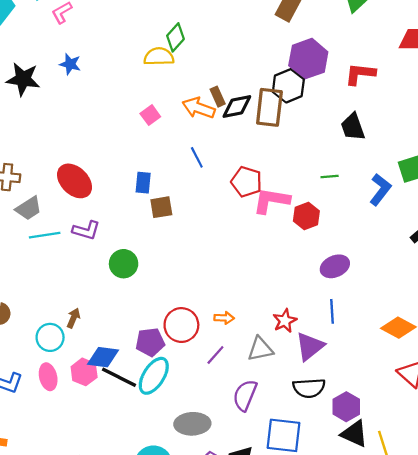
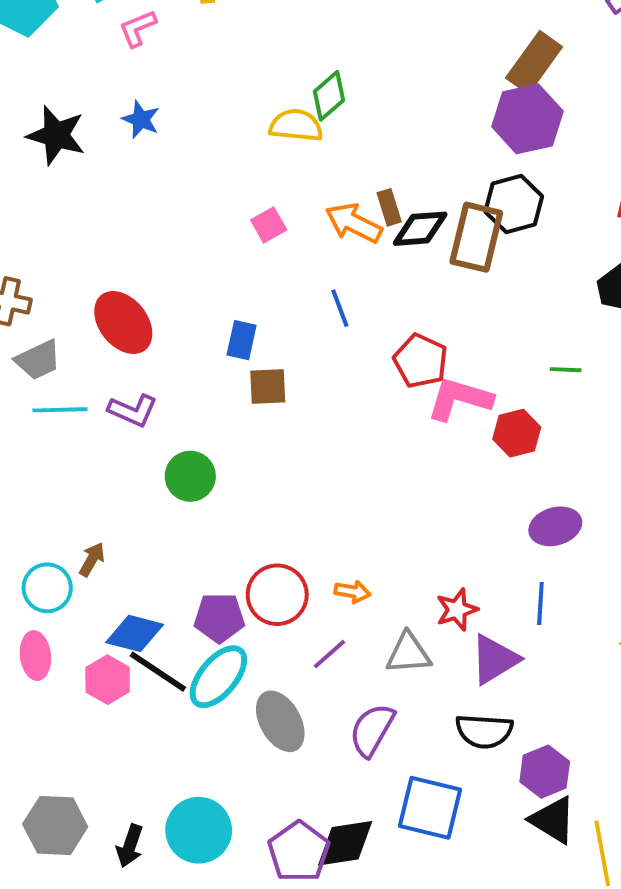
purple hexagon: (308, 59) -> (527, 119), moved
pink hexagon: (84, 372) -> (108, 680), moved
gray ellipse: (192, 424) -> (280, 721), moved, turned 56

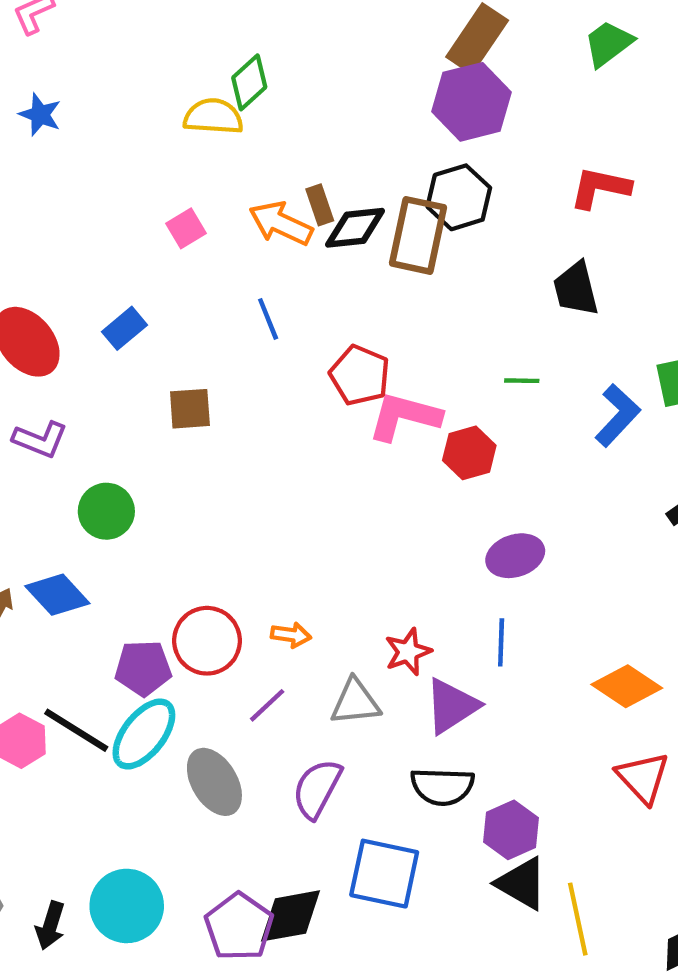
blue rectangle: (242, 340) -> (125, 328), moved, turned 39
blue diamond: (135, 633) -> (57, 595), moved, turned 34

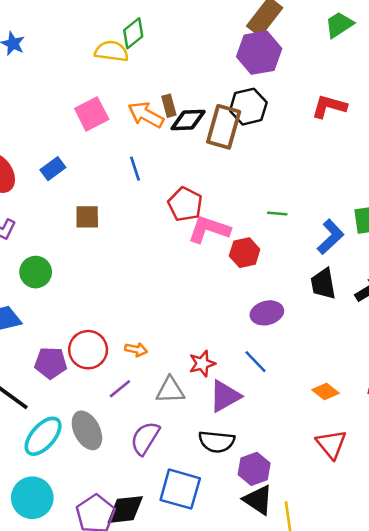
pink square: (186, 228) -> (92, 114), size x1.5
black trapezoid: (576, 289) -> (323, 284), moved
blue line: (501, 642) -> (256, 362), turned -50
orange diamond: (627, 686) -> (325, 391), size x0.7
cyan ellipse: (144, 734) -> (43, 436), moved

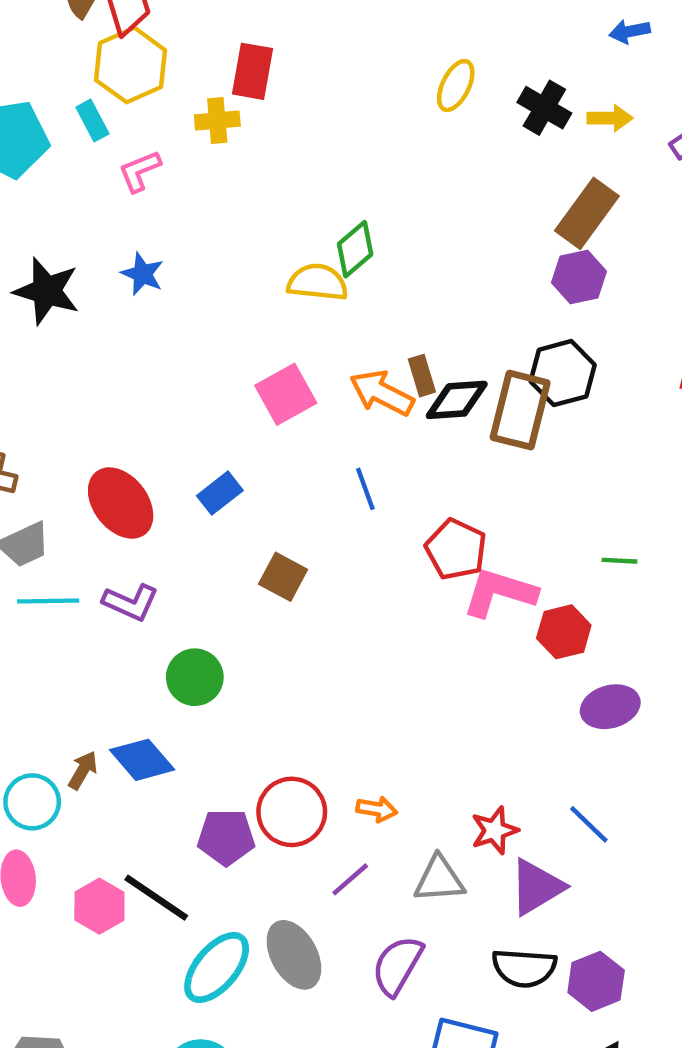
purple hexagon: (259, 53) -> (579, 277), size x0.7
brown square: (87, 217) -> (283, 577), turned 30
purple ellipse: (267, 313) -> (610, 707), moved
purple hexagon: (254, 469) -> (596, 981), moved

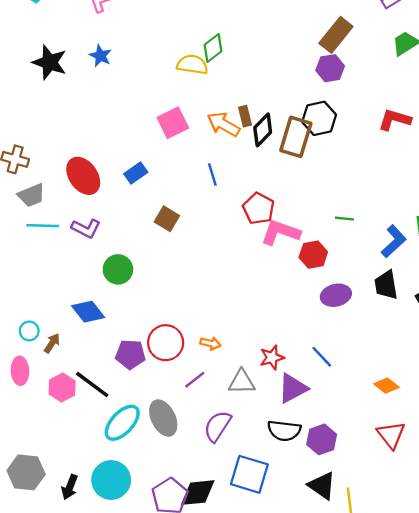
black diamond: (457, 400) -> (263, 130), turned -44
brown arrow: (83, 770) -> (52, 343), moved
cyan circle: (32, 802) -> (29, 331), size x0.7

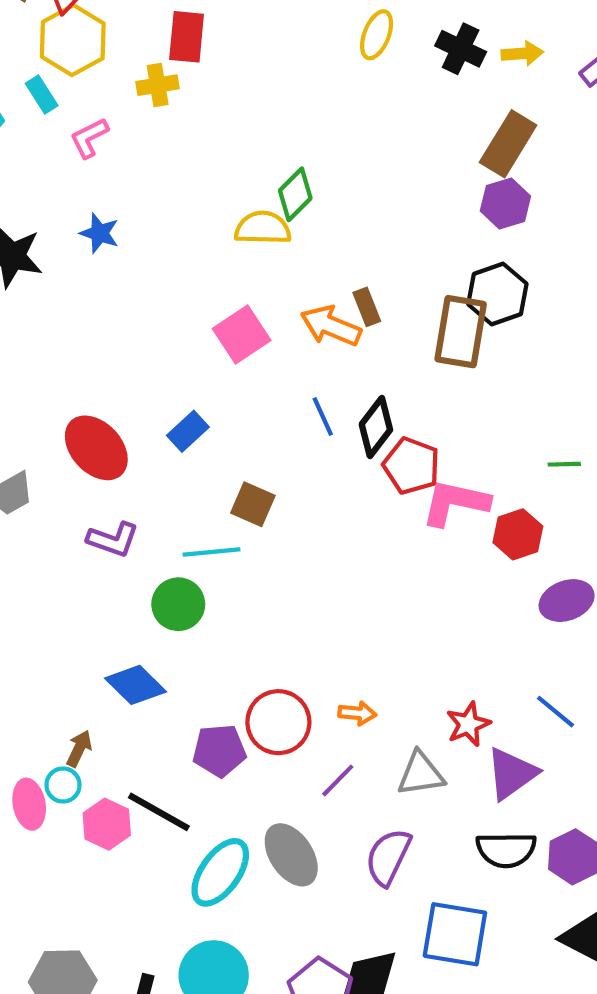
black diamond: (263, 130) -> (376, 427), moved
cyan line: (43, 226) -> (212, 552), moved
cyan circle: (29, 331) -> (63, 785), moved

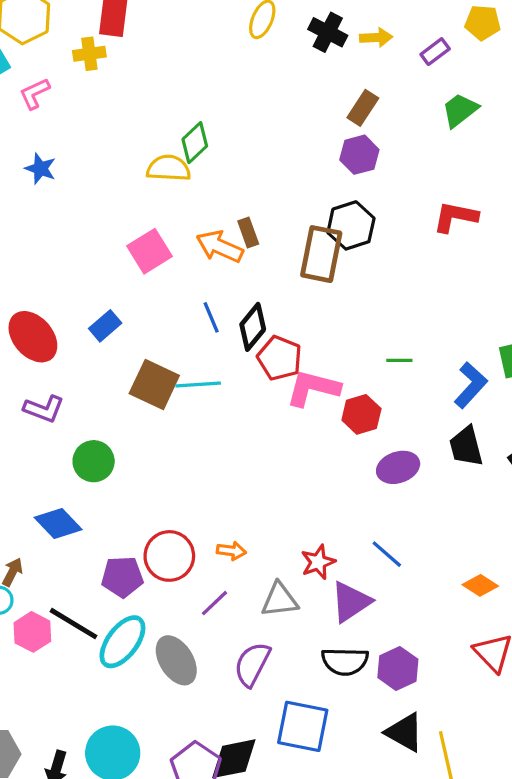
brown rectangle: (508, 144) -> (363, 108), size x0.7
brown square: (253, 504) -> (154, 385), size x1.4
cyan line: (212, 552) -> (198, 385), moved
cyan ellipse: (220, 872) -> (122, 642), moved

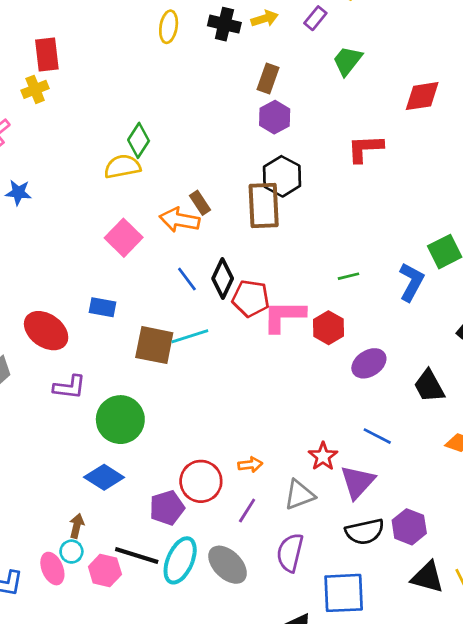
blue rectangle: (105, 326) -> (102, 307), turned 65
black trapezoid: (466, 446) -> (429, 386), moved
green circle: (94, 461) -> (120, 420), size x1.4

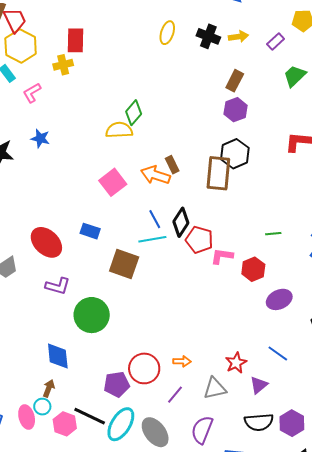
pink L-shape: (284, 316) -> (222, 256), size x0.7
cyan line: (190, 336) -> (152, 239), moved
blue diamond: (104, 477) -> (58, 356), moved, turned 44
purple triangle: (358, 482) -> (259, 385), size x0.7

